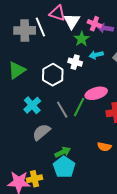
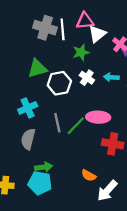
pink triangle: (57, 13) -> (85, 21), turned -42
green star: (82, 39) -> (81, 52), moved
green triangle: (17, 70) -> (37, 69), moved
gray semicircle: (41, 132) -> (28, 139), turned -54
cyan pentagon: (64, 167) -> (40, 183), turned 30

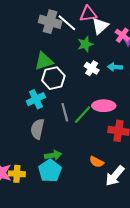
white line: (63, 29) -> (67, 23), turned -42
white hexagon: (59, 83) -> (53, 78), moved
cyan pentagon: (40, 183) -> (50, 171), turned 30

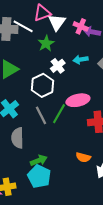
white cross: (92, 68) -> (58, 66), turned 32
white hexagon: (53, 78) -> (42, 85), moved

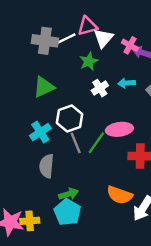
white line: (23, 26) -> (64, 39), turned -60
white hexagon: (42, 85) -> (69, 119), moved
orange semicircle: (83, 157) -> (120, 195), size x1.5

